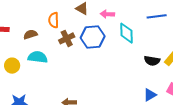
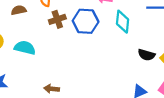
cyan semicircle: (38, 57) -> (25, 48), moved

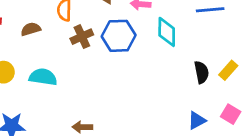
black semicircle: (146, 55) -> (201, 72), turned -112

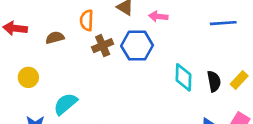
cyan diamond: (167, 32) -> (183, 77), moved
cyan semicircle: (43, 77) -> (65, 104), moved, turned -50

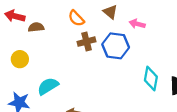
orange semicircle: (87, 20) -> (76, 18), turned -54
brown semicircle: (55, 38) -> (36, 27), moved

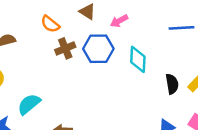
pink arrow: (137, 24) -> (119, 21), turned -35
cyan diamond: (151, 79) -> (138, 59), moved

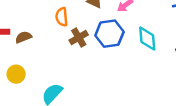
orange semicircle: (50, 24) -> (62, 17), turned 54

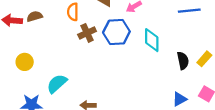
brown semicircle: (23, 37) -> (35, 16), moved

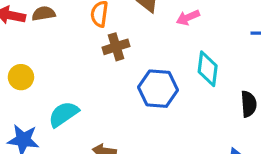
blue hexagon: (116, 32) -> (158, 89), moved

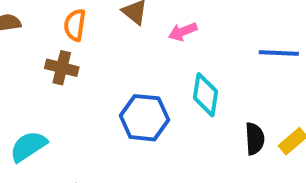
brown cross: (116, 47) -> (62, 68), moved, turned 30

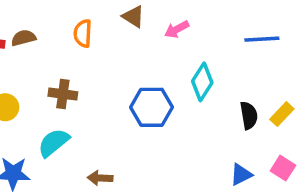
brown cross: (62, 68) -> (63, 94), moved
cyan diamond: (206, 95) -> (202, 82), turned 30

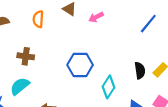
blue line: (262, 39) -> (148, 24), turned -48
cyan diamond: (202, 82) -> (108, 87), moved

